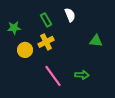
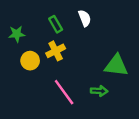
green triangle: (96, 41) -> (116, 65), moved, size x1.5

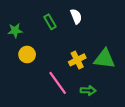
yellow cross: (56, 51) -> (77, 60), moved
green arrow: (99, 91) -> (88, 90), moved

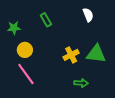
white semicircle: (76, 16) -> (88, 15), moved
pink line: (58, 83) -> (26, 74), moved

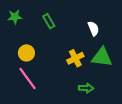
white semicircle: (88, 15) -> (93, 29), moved
green star: (14, 28) -> (15, 17), moved

